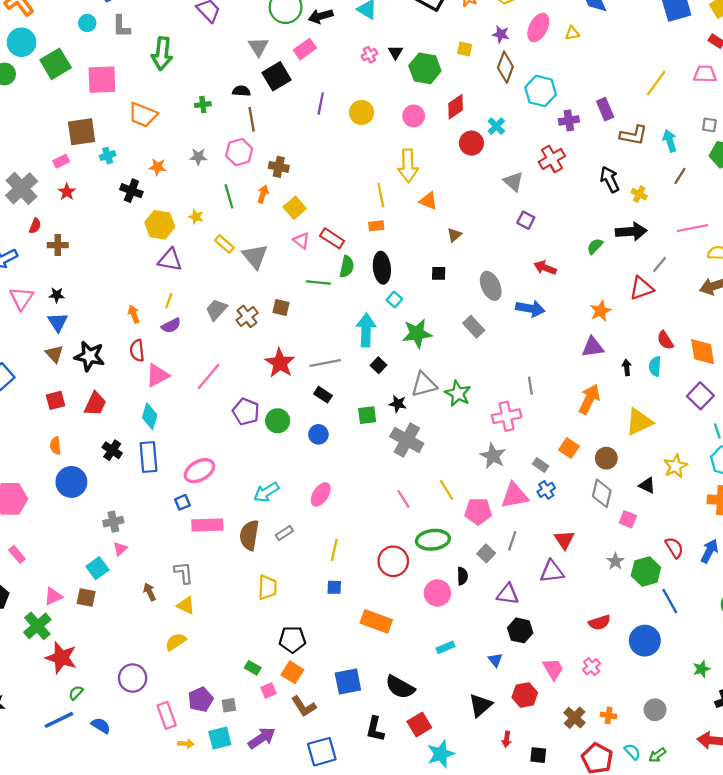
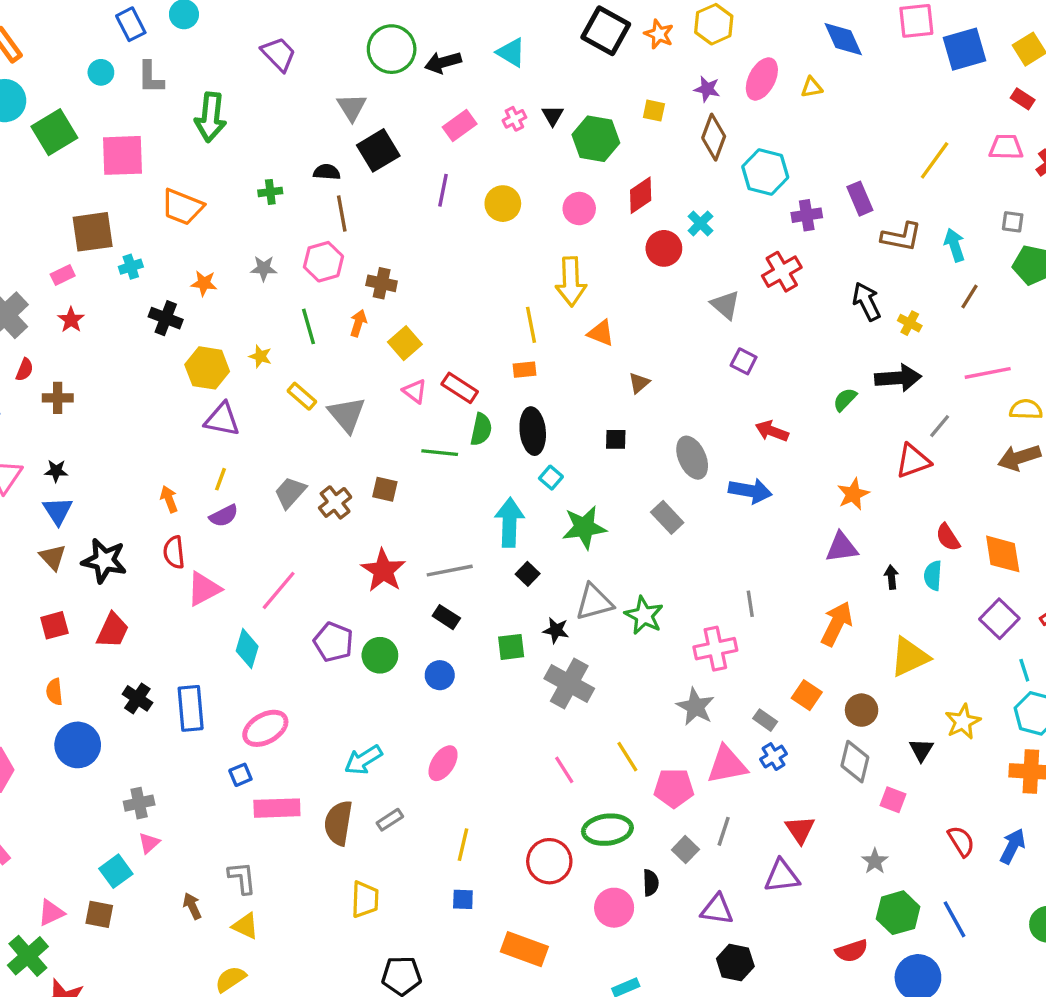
pink rectangle: (305, 49) -> (460, 125), moved
cyan diamond: (150, 416) -> (247, 649), moved
black triangle: (647, 485) -> (921, 750), turned 36
green hexagon: (646, 571) -> (898, 913), moved

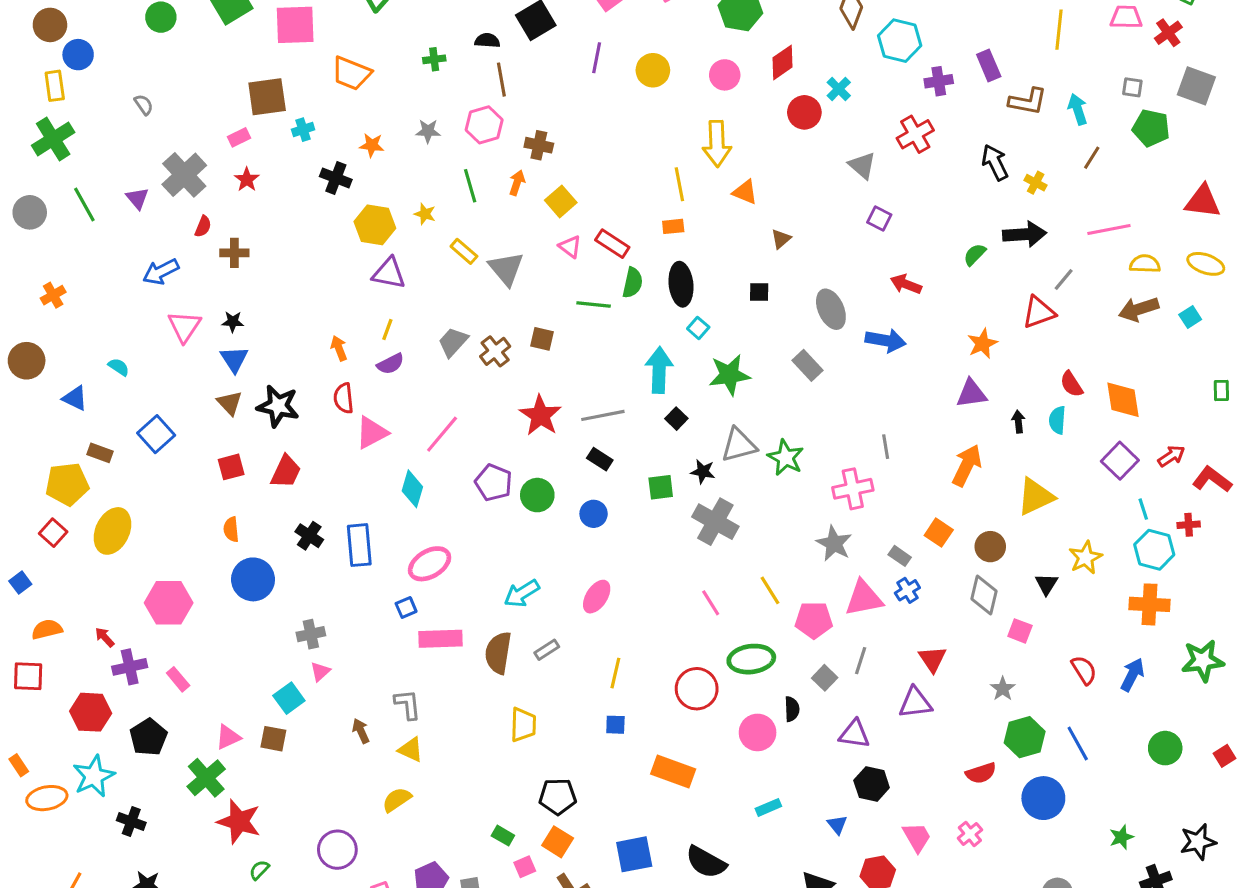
yellow line: (935, 160) -> (1059, 30), turned -30

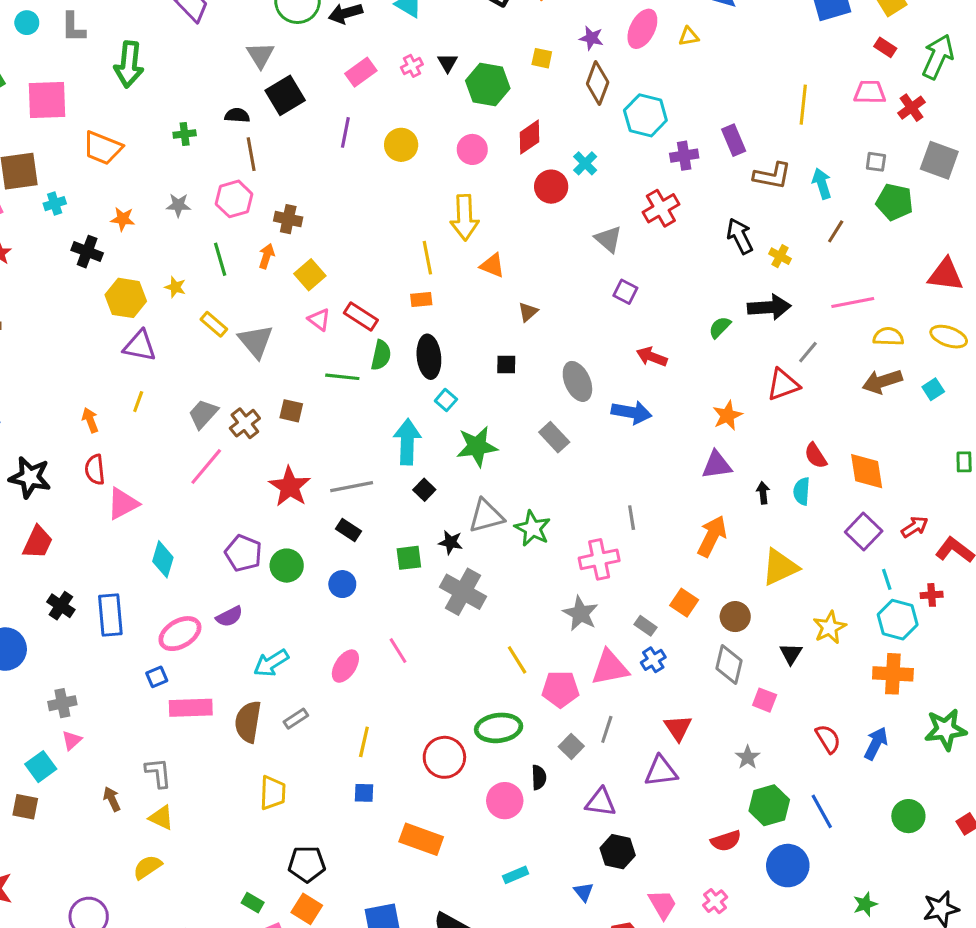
purple semicircle: (390, 364) -> (229, 617), moved
pink line: (442, 434) -> (206, 467), moved
pink line: (711, 603) -> (398, 651), moved

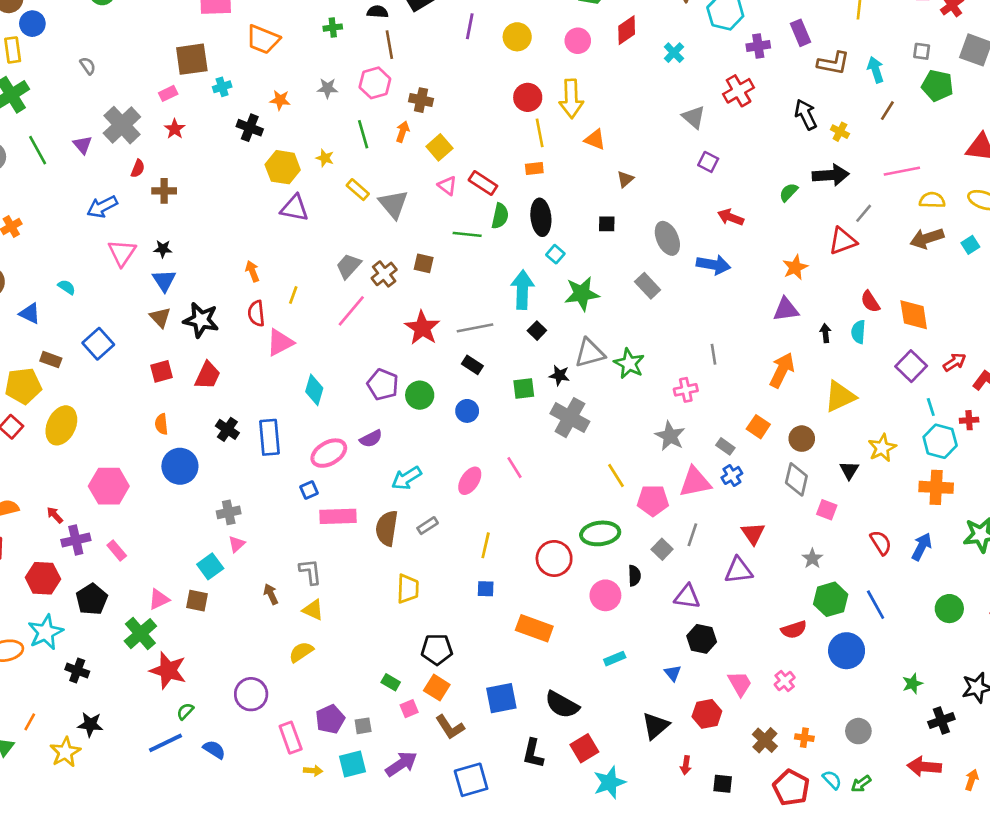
red circle: (551, 187) -> (528, 97), moved
yellow line: (138, 402) -> (293, 295), moved
pink cross: (599, 559) -> (686, 390), size x0.7

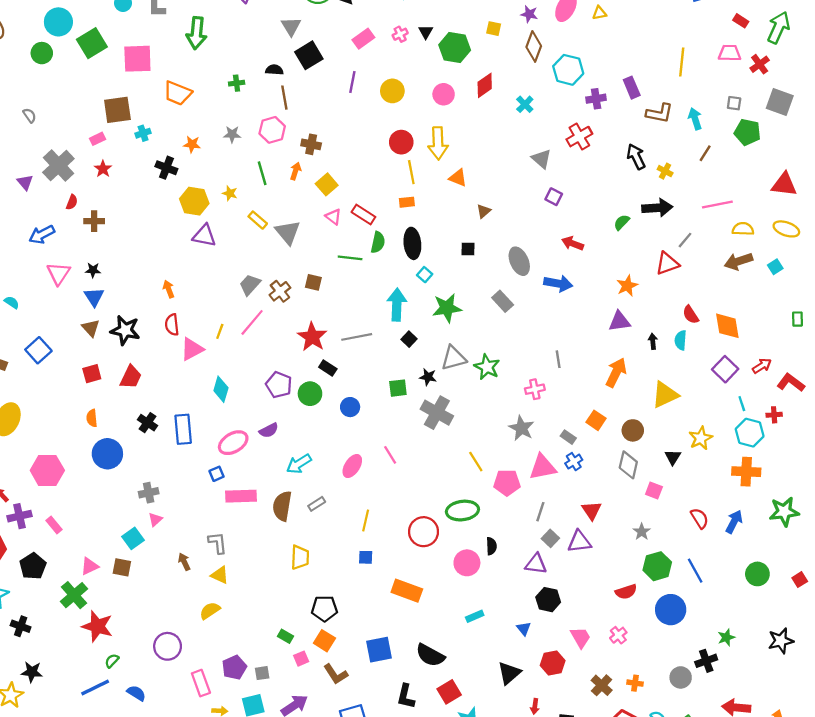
yellow line: (293, 295) -> (220, 331), moved
black rectangle: (472, 365) -> (328, 368), moved
gray square: (662, 549) -> (550, 538), moved
black cross: (941, 721) -> (706, 661), moved

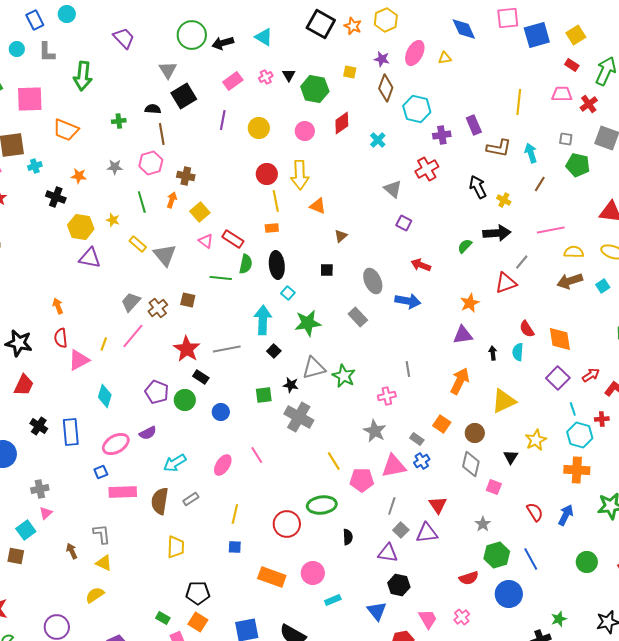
pink circle: (467, 563) -> (313, 573), moved
blue triangle: (524, 629) -> (377, 611), size x1.5

